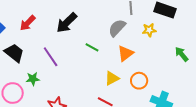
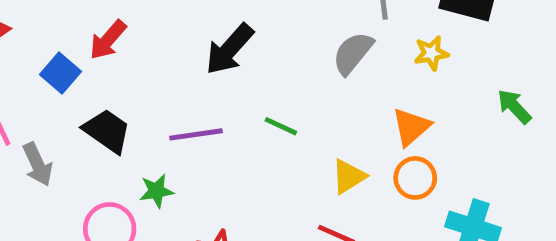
red arrow: (28, 23) -> (108, 40), moved
green line: (92, 47) -> (281, 126), moved
orange triangle: (125, 53) -> (411, 127), moved
purple line: (51, 57) -> (196, 134), turned -60

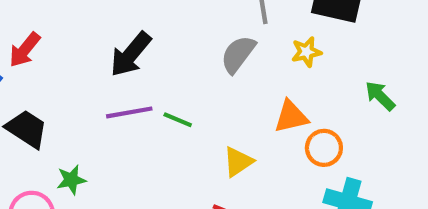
orange triangle: (411, 127) -> (291, 117), turned 30
purple line: (196, 134) -> (129, 112), moved
orange circle: (415, 178) -> (324, 148), moved

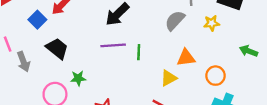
green arrow: (380, 96) -> (249, 51), turned -30
orange triangle: (291, 117) -> (186, 58), moved
green line: (178, 120) -> (139, 52), turned 63

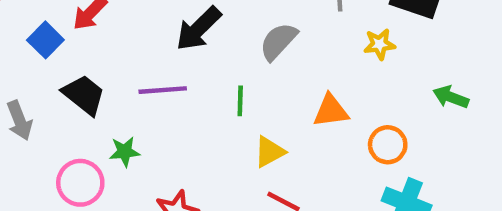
gray semicircle: (175, 20) -> (278, 41), moved
purple line: (113, 45) -> (163, 90), moved
yellow triangle: (169, 78) -> (270, 152), moved

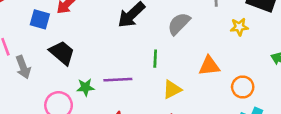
blue square: (45, 40) -> (40, 19), turned -30
purple line: (163, 90) -> (118, 80), moved

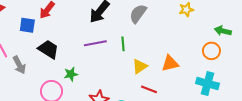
orange triangle: (209, 66) -> (170, 63), moved
purple line: (118, 80) -> (95, 43), moved
orange circle: (243, 87) -> (211, 51), moved

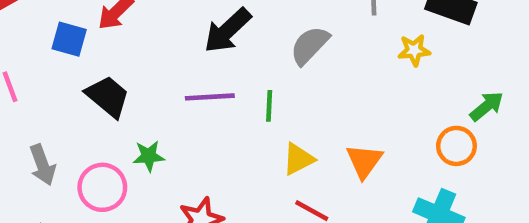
green arrow: (223, 31) -> (487, 106), turned 119
orange triangle: (170, 63) -> (364, 161), turned -48
gray arrow: (19, 65) -> (43, 165), moved

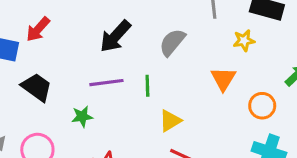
orange circle: (456, 146) -> (262, 106), moved
green star: (149, 156) -> (82, 117), moved
orange triangle: (364, 161) -> (223, 79), moved

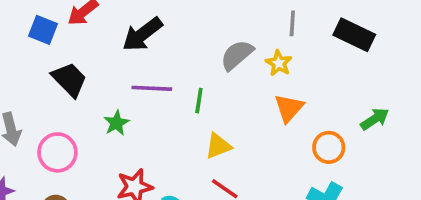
black arrow: (115, 36) -> (142, 34), moved
yellow star: (244, 41) -> (279, 63), moved, turned 30
green star: (82, 117) -> (116, 123), turned -30

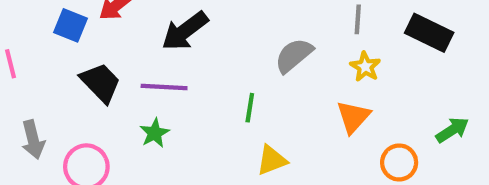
yellow star: (279, 63) -> (365, 67), moved
purple line: (152, 88) -> (164, 87), moved

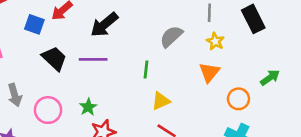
black rectangle: (429, 33) -> (253, 19), turned 40
green star: (155, 133) -> (88, 107), moved

